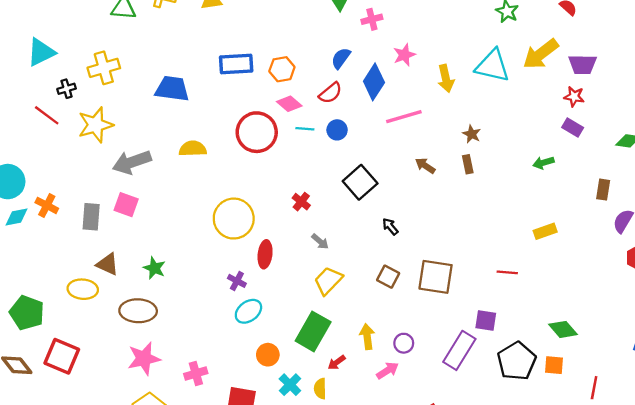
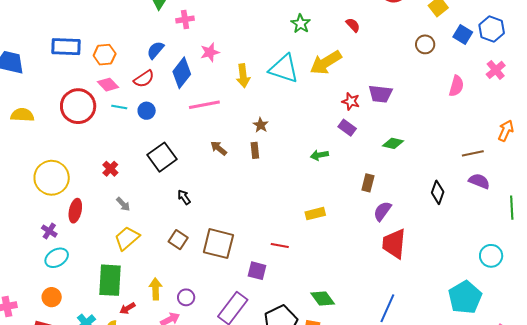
purple trapezoid: (582, 64) -> (380, 94), moved
purple square: (486, 321) -> (257, 271), moved
green rectangle: (313, 331) -> (110, 280), turned -32
orange circle: (268, 355) -> (52, 297), moved

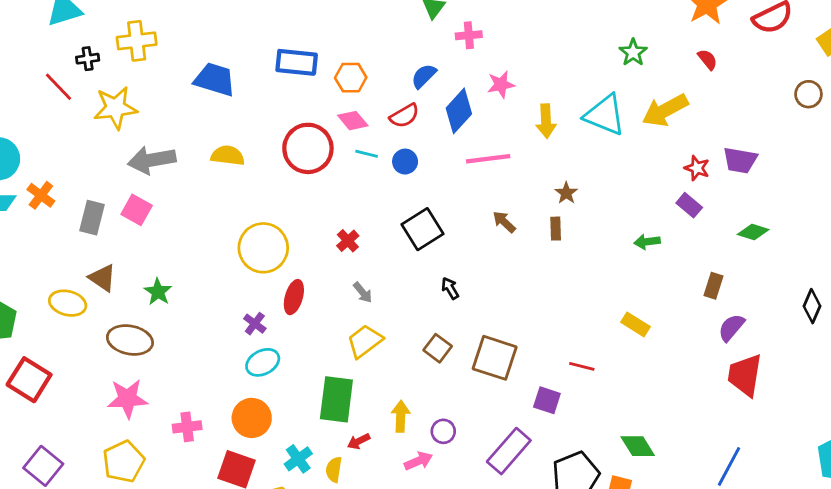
yellow rectangle: (315, 214) -> (636, 324), turned 42
orange circle: (52, 297) -> (252, 418), size x1.4

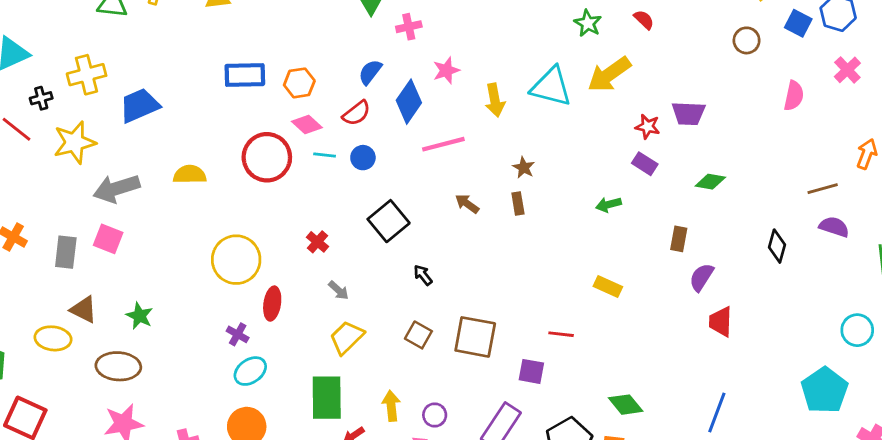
green star: (633, 52) -> (588, 23), moved
blue trapezoid: (215, 79) -> (139, 105), moved, turned -33
red trapezoid: (745, 375) -> (721, 322), size x0.7

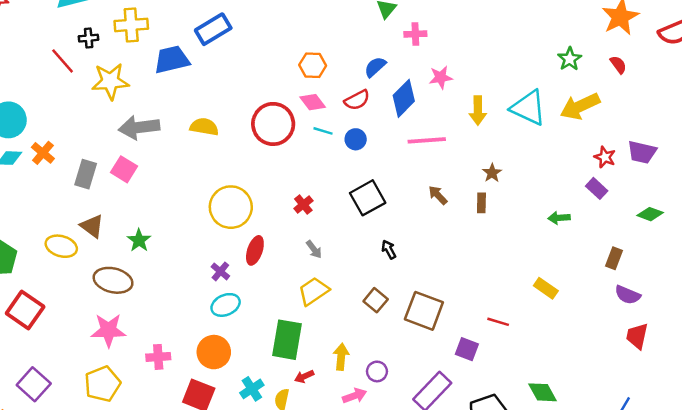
blue rectangle: (245, 75) -> (213, 29), moved, turned -40
purple semicircle: (701, 277) -> (628, 295), turned -110

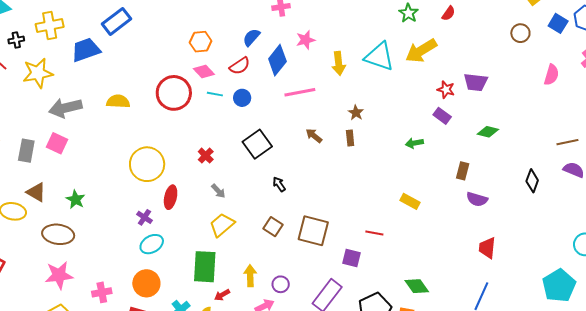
red semicircle: (618, 65) -> (449, 13), turned 77
red trapezoid: (637, 336) -> (487, 248), moved

